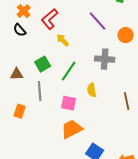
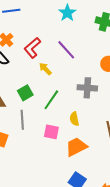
purple line: (98, 21) -> (66, 50), moved
orange trapezoid: (72, 129) -> (76, 147), moved

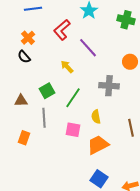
red L-shape: (32, 48) -> (62, 30), moved

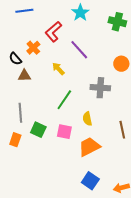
orange cross: (28, 38) -> (33, 48), moved
green square: (47, 91) -> (38, 130), moved, turned -35
brown triangle: (21, 101) -> (24, 76), moved
gray line: (44, 118) -> (20, 113), moved

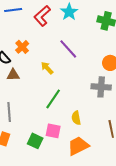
red L-shape: (53, 32) -> (42, 16), moved
gray cross: (100, 88) -> (101, 87), moved
green square: (38, 130) -> (35, 141), moved

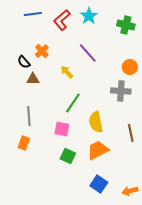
yellow semicircle: (76, 118) -> (96, 122), size x1.5
pink square: (53, 131) -> (62, 129), moved
green square: (35, 141) -> (68, 156), moved

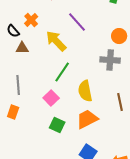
yellow arrow: (67, 72) -> (56, 41), size x1.6
pink square: (62, 129) -> (51, 98), turned 35

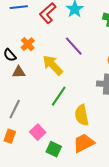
gray line: (18, 85) -> (15, 109), turned 30
pink square: (51, 98) -> (38, 132), moved

